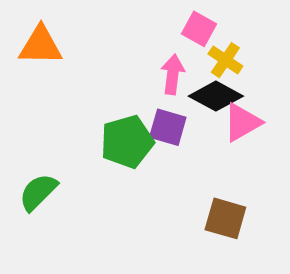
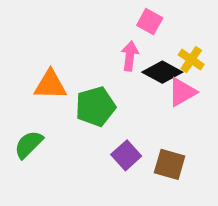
orange triangle: (41, 46) -> (50, 85), moved
yellow cross: (225, 60) -> (191, 60), moved
purple square: (168, 127) -> (126, 155), moved, turned 32

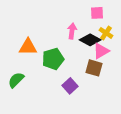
pink square: (150, 22) -> (97, 13), moved, turned -32
brown square: (170, 164) -> (94, 68), moved

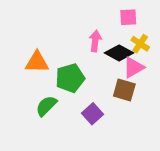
green semicircle: (16, 80) -> (46, 106), moved

